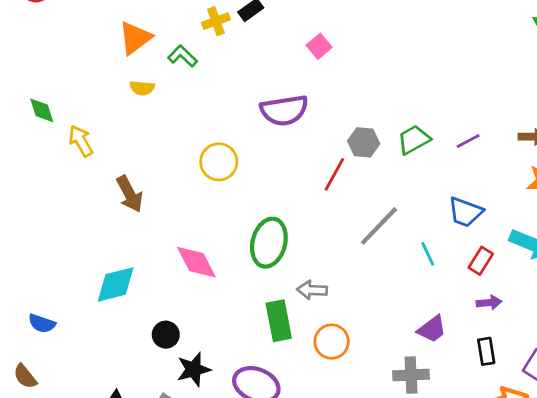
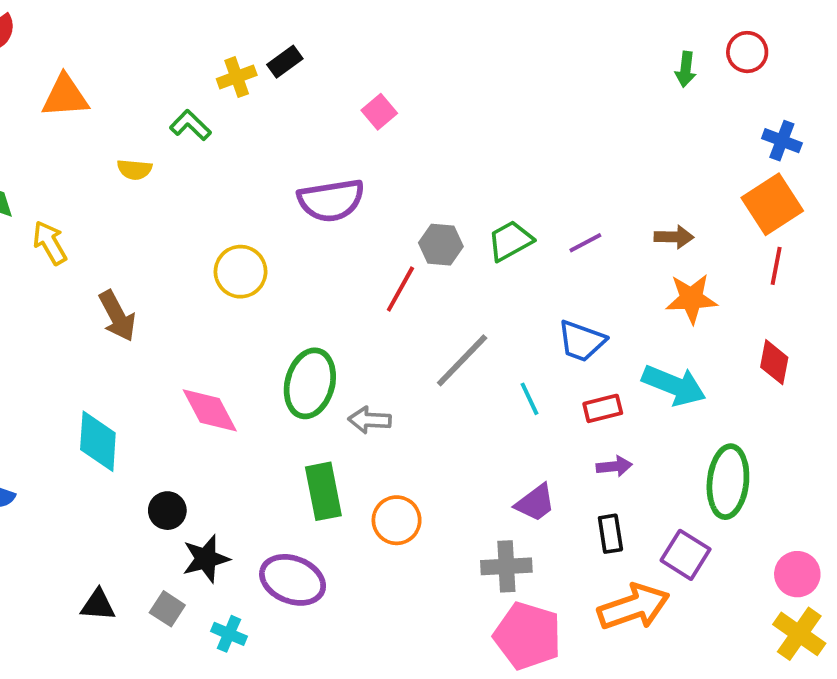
orange triangle: (135, 38) -> (65, 96), moved, turned 33
red rectangle: (481, 261) -> (603, 408), turned 44
cyan diamond: (116, 284) -> (98, 441), turned -72
gray arrow: (312, 290) -> (370, 420), moved

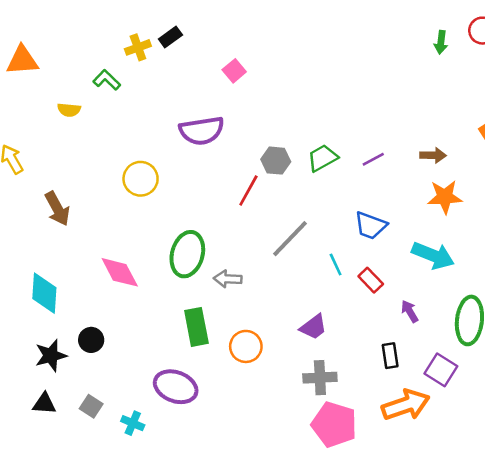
red rectangle: (603, 408) -> (371, 280), moved, turned 60
purple arrow: (614, 466) -> (410, 311), moved, turned -115
purple trapezoid: (535, 503) -> (313, 327), moved
black star: (206, 559) -> (51, 356), moved

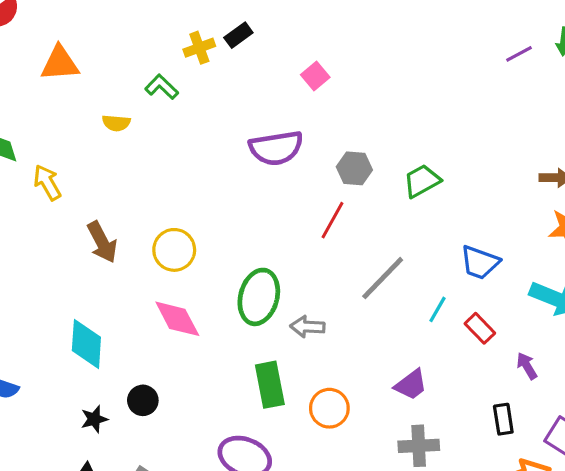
purple line: (373, 159) -> (519, 54), moved
gray hexagon: (276, 161) -> (354, 168), moved
yellow circle: (141, 179) -> (174, 250), moved
cyan line: (336, 265) -> (438, 309), turned 55
black star: (51, 356) -> (94, 419), size x0.7

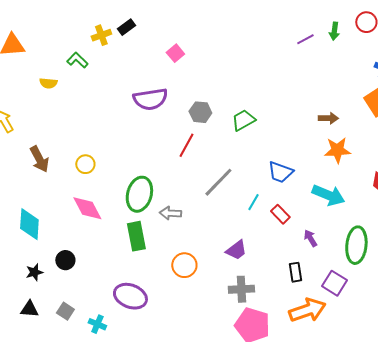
yellow circle: (174, 250) -> (85, 164), size x0.7
green rectangle: (270, 385) -> (136, 236), moved

